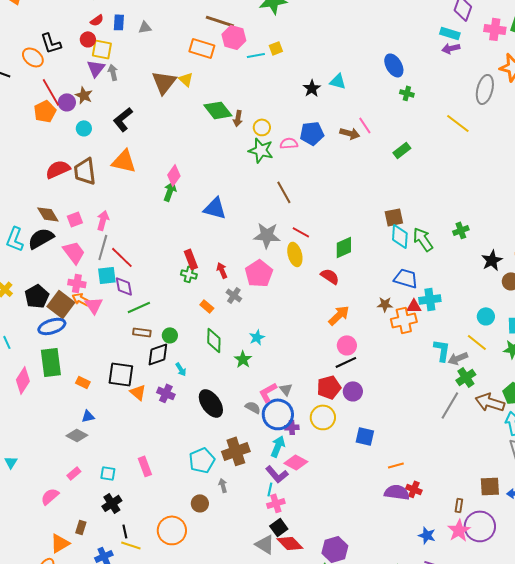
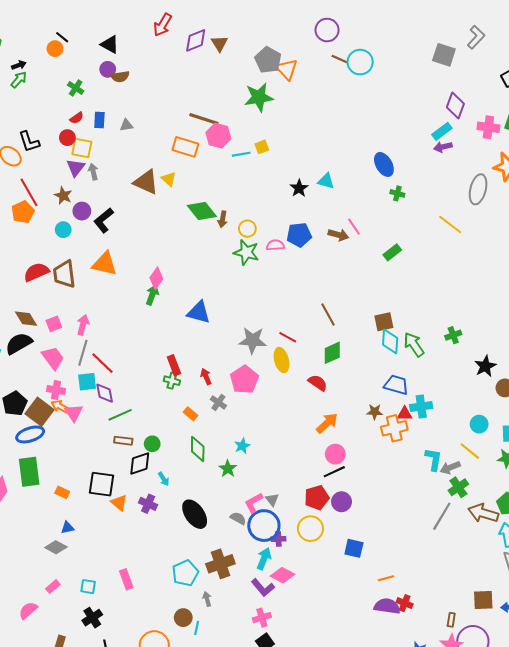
cyan rectangle: (450, 33) -> (442, 131), turned -54
brown triangle: (164, 82) -> (146, 182), turned -44
purple circle: (67, 102) -> (82, 211), moved
brown line: (284, 192) -> (328, 314), moved
cyan line: (270, 489) -> (197, 628), moved

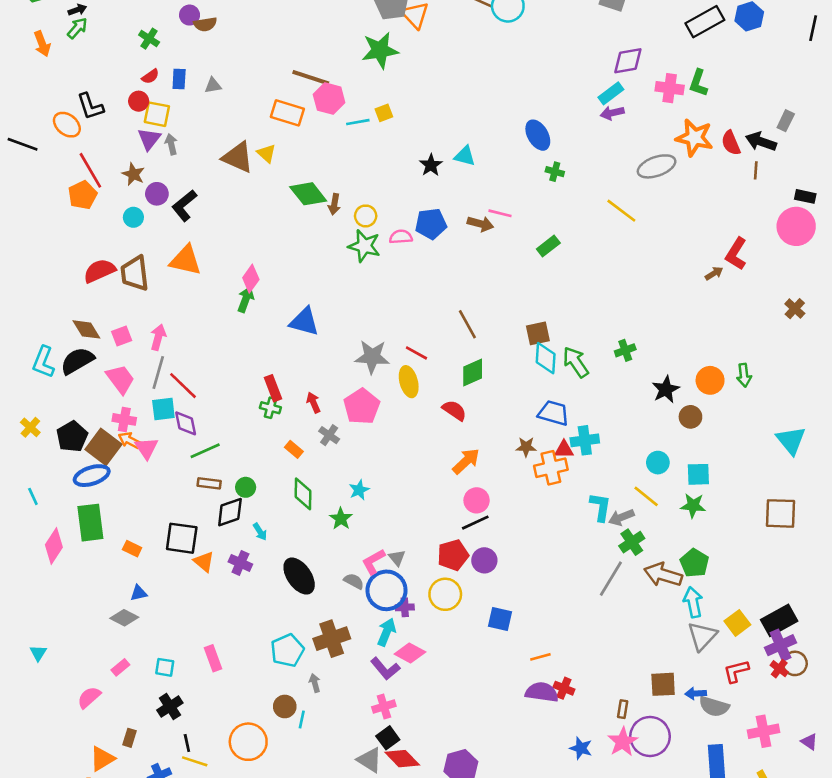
purple diamond: (455, 106) -> (628, 61), turned 60
gray ellipse: (478, 189) -> (657, 166), turned 56
pink line: (354, 227) -> (500, 213), turned -42

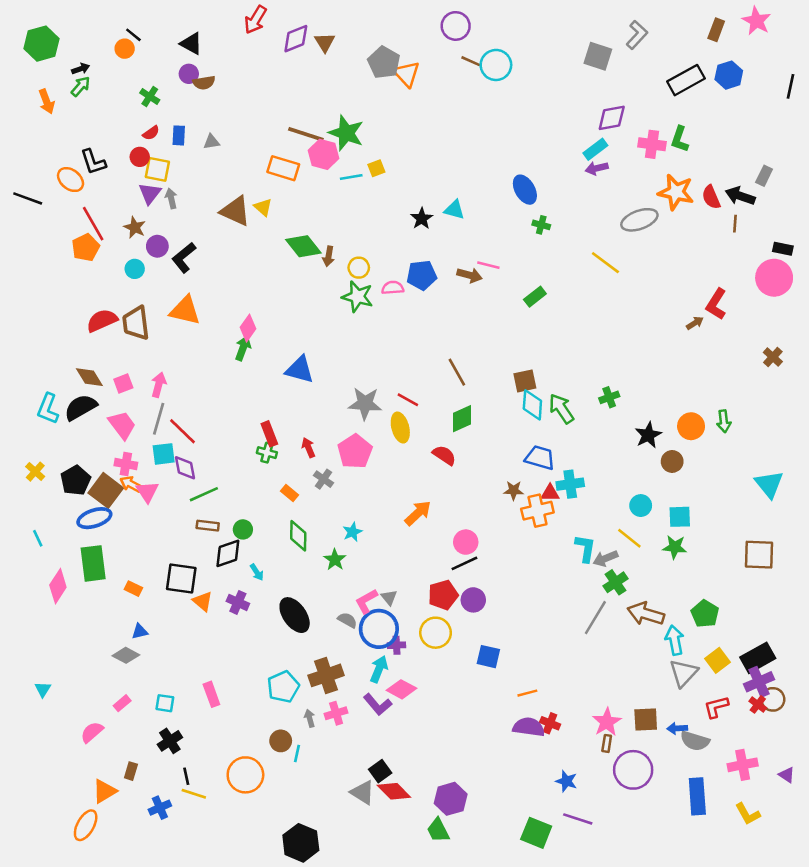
green star: (380, 50) -> (346, 133), moved, turned 30
orange arrow: (466, 461) -> (418, 513), moved
green pentagon: (694, 563) -> (705, 614), moved
pink cross: (384, 706) -> (336, 713), moved
pink star: (623, 742) -> (607, 722), moved

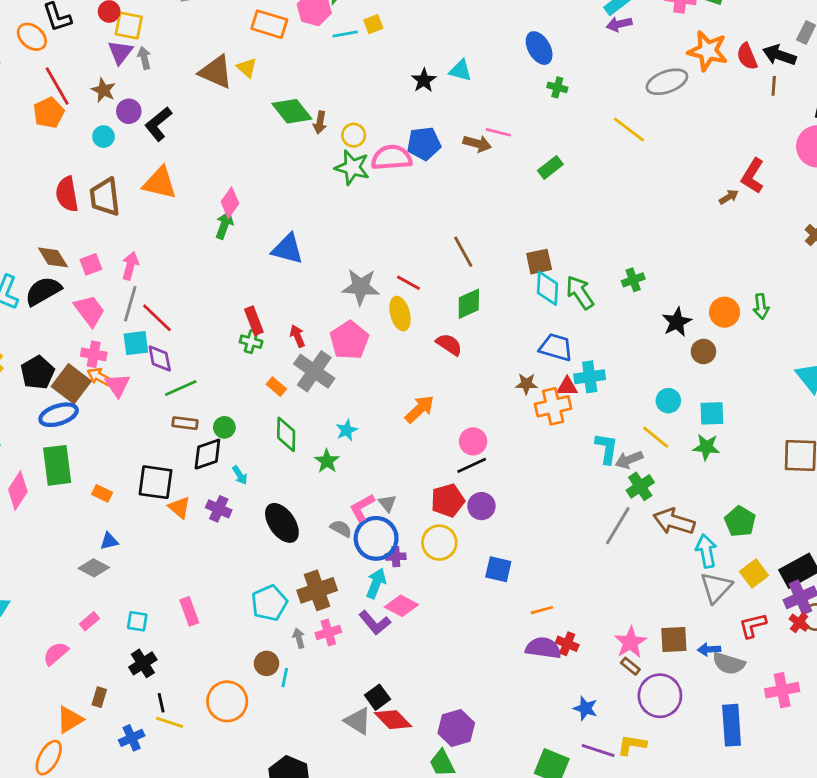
pink semicircle: (393, 288) -> (392, 158), size x1.6
red semicircle: (102, 321) -> (67, 194), turned -76
gray cross: (323, 479) -> (314, 371), size x1.8
brown rectangle: (607, 743) -> (630, 666), turned -60
yellow L-shape: (748, 814) -> (632, 745), moved, turned 128

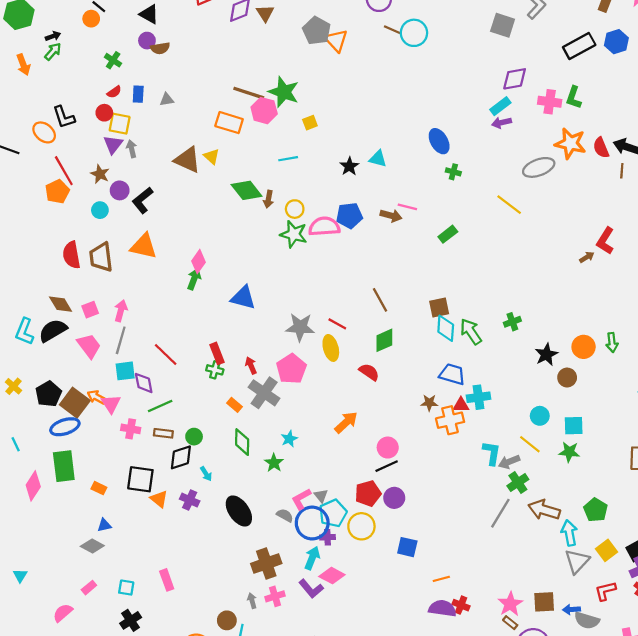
cyan line: (345, 34) -> (288, 159), moved
red line: (157, 318) -> (166, 355), moved
pink cross: (94, 354) -> (131, 429), moved
cyan pentagon: (269, 603) -> (333, 513), moved

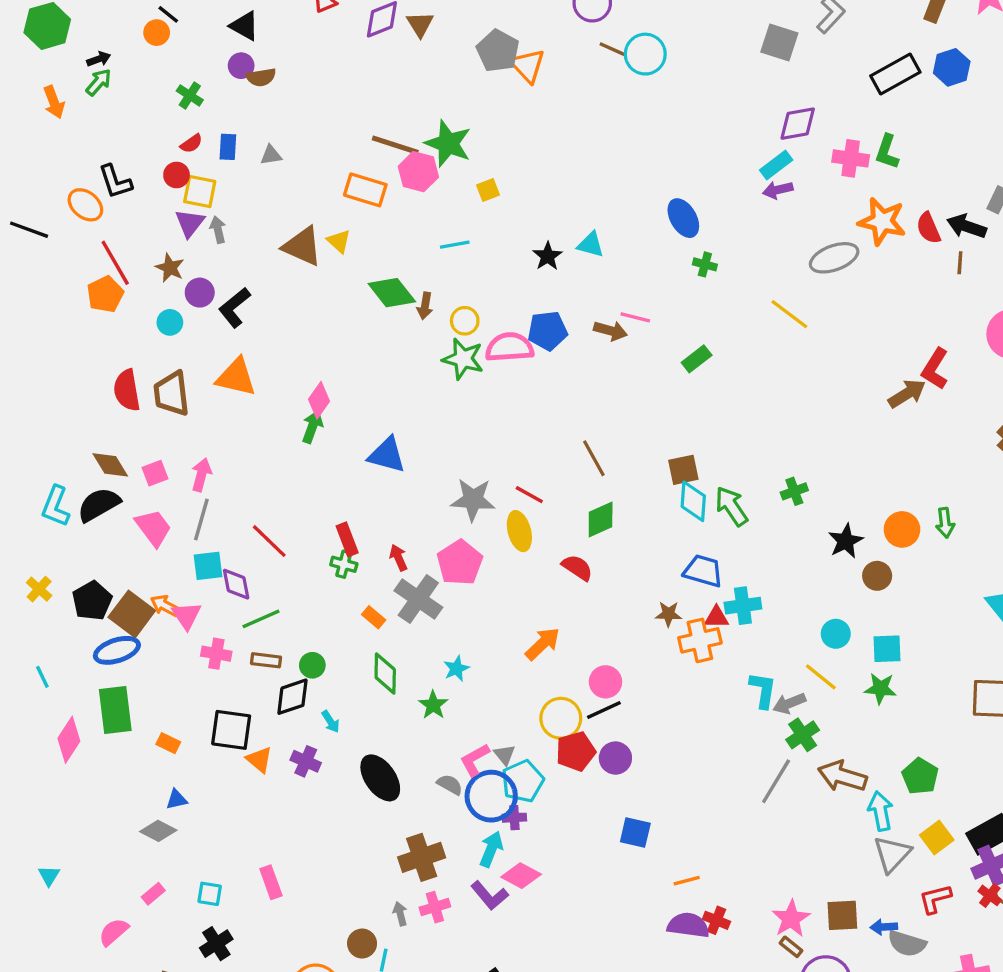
brown arrow: (587, 257) -> (907, 394), size x1.6
yellow circle: (361, 526) -> (561, 718), moved

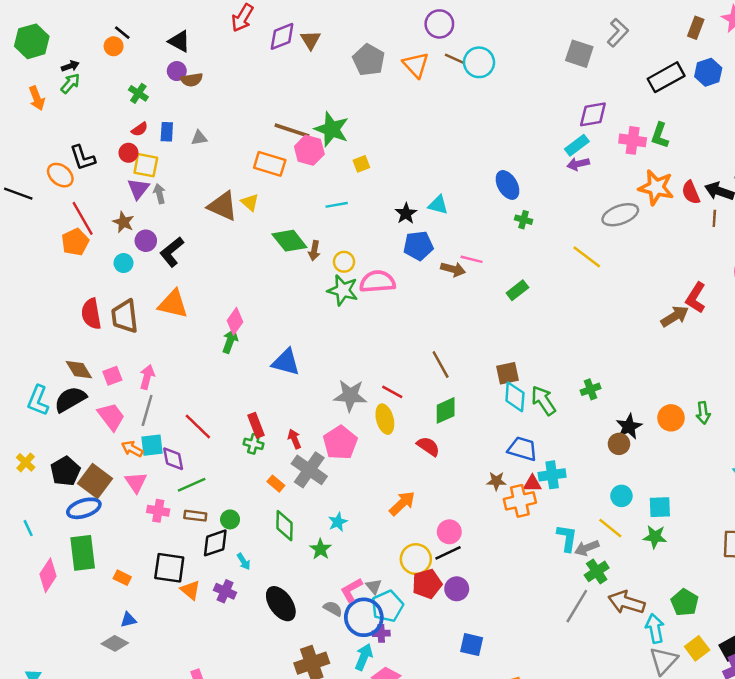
orange triangle: (528, 66) -> (416, 65), moved
blue pentagon: (548, 331) -> (418, 246), moved
brown circle: (877, 576) -> (619, 444), moved
orange arrow: (165, 606) -> (132, 449), moved

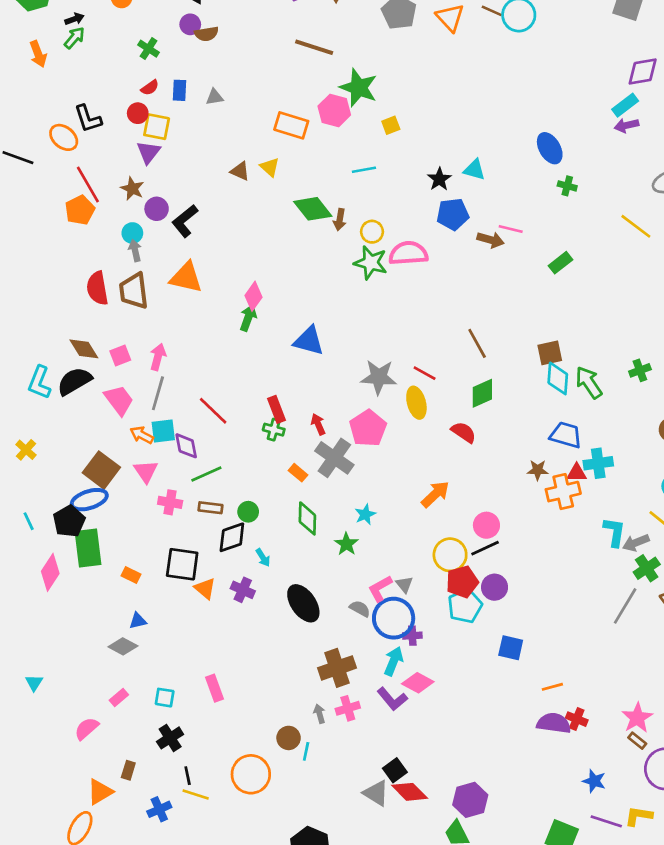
brown line: (292, 130) -> (314, 47), moved
gray arrow: (159, 194) -> (135, 251), moved
brown triangle: (223, 206) -> (240, 171), size x0.6
black pentagon: (65, 471) -> (69, 521), moved
cyan pentagon: (387, 606) -> (465, 606), moved

